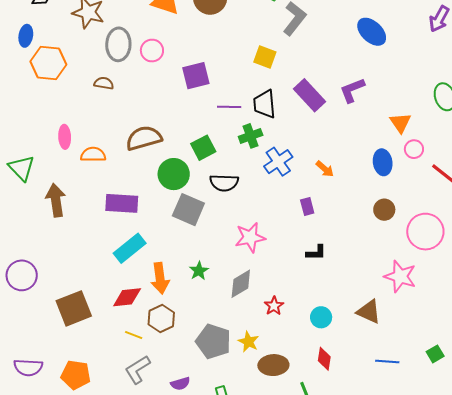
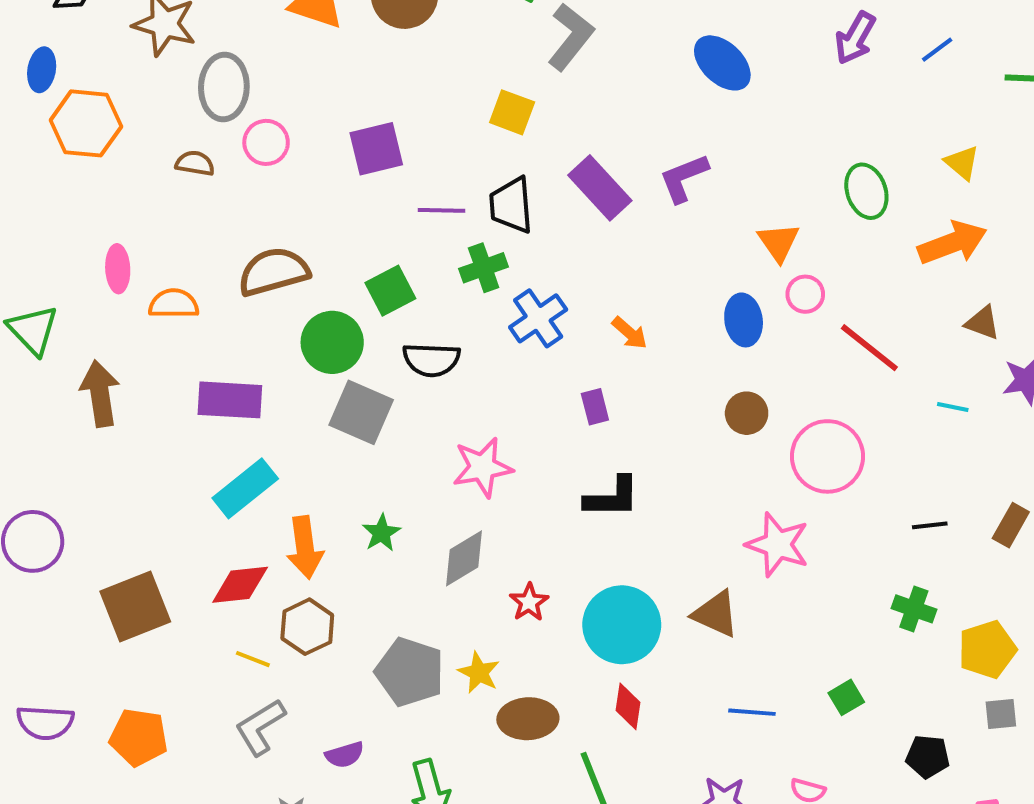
pink circle: (152, 51) -> (266, 142), moved
black L-shape: (316, 253) -> (612, 497), size x1.4
cyan circle: (321, 317) -> (622, 625), size x1.8

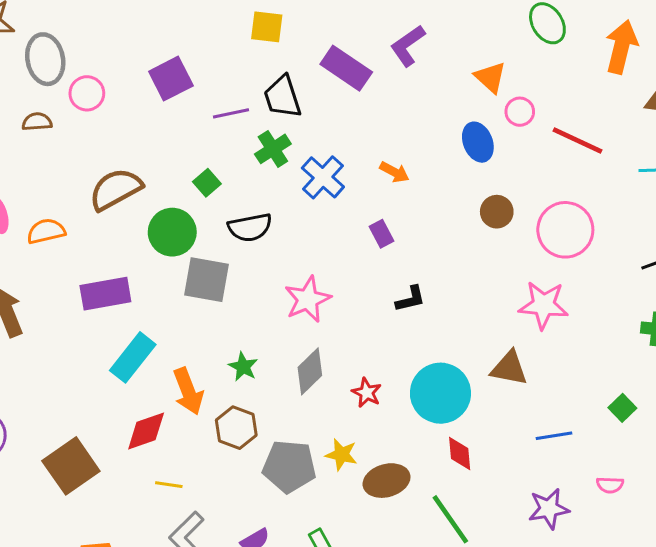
orange arrow: (952, 243) -> (621, 47), turned -42
green square: (390, 291) -> (207, 183), size x0.7
black L-shape: (612, 497) -> (410, 299), size x0.7
brown hexagon: (307, 627) -> (236, 428), moved

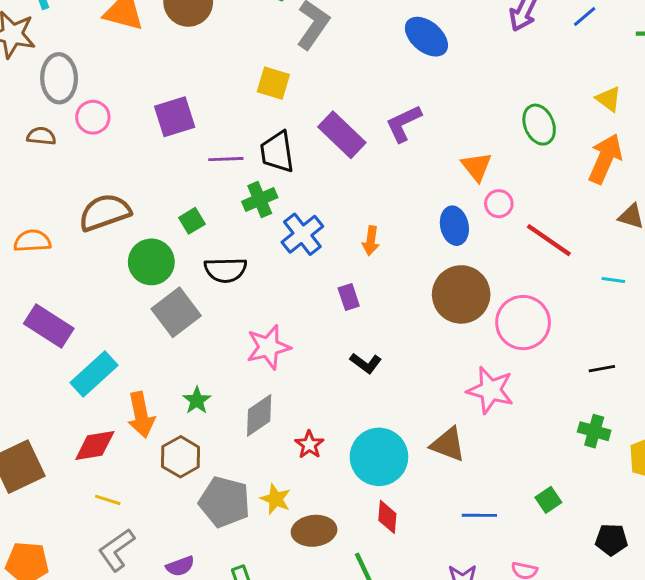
orange arrow: (394, 172) -> (371, 241), turned 60
brown circle: (497, 212) -> (461, 294), size x1.8
gray square: (206, 280) -> (176, 312), turned 33
purple rectangle: (105, 294) -> (49, 326), moved, turned 33
black L-shape: (410, 299) -> (366, 363), turned 40

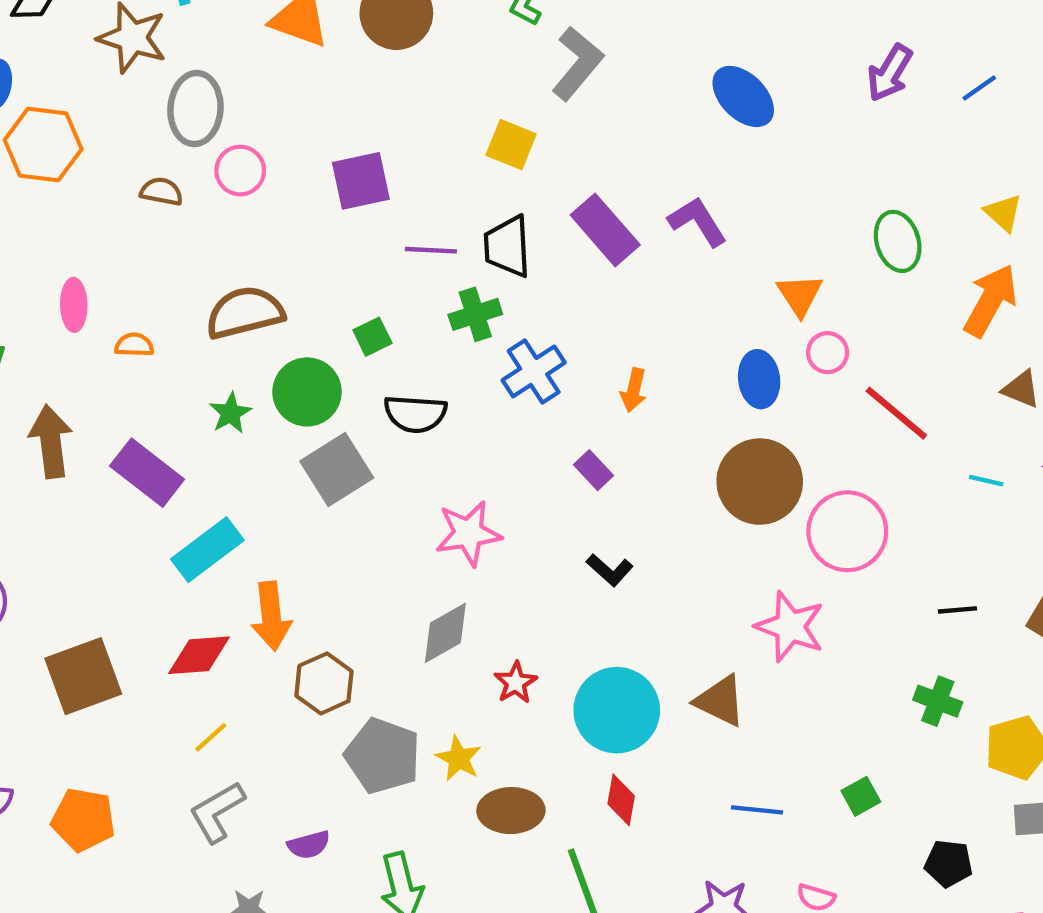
purple L-shape: (403, 124) -> (698, 222), turned 78
orange semicircle: (32, 241) -> (134, 345), size x0.7
purple rectangle: (349, 297) -> (594, 470), turned -30
green star: (197, 400) -> (230, 413), moved
yellow line: (108, 500) -> (211, 737), turned -65

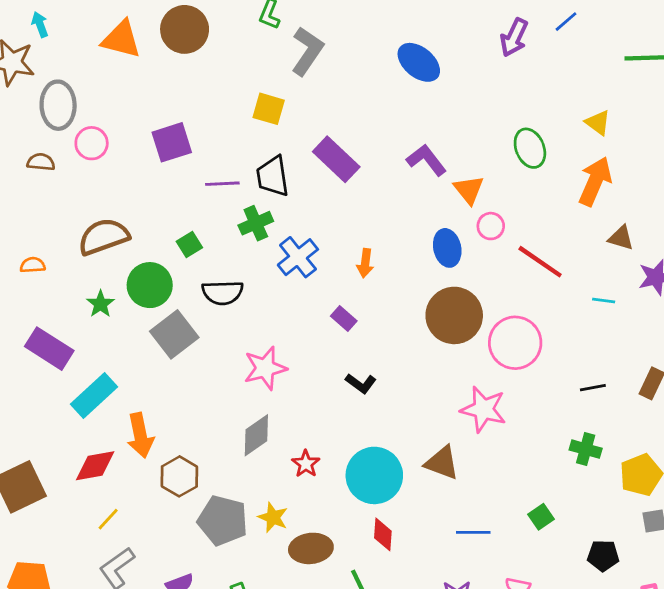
blue line: (979, 88) -> (566, 22), moved
purple L-shape: (698, 222) -> (426, 160), moved

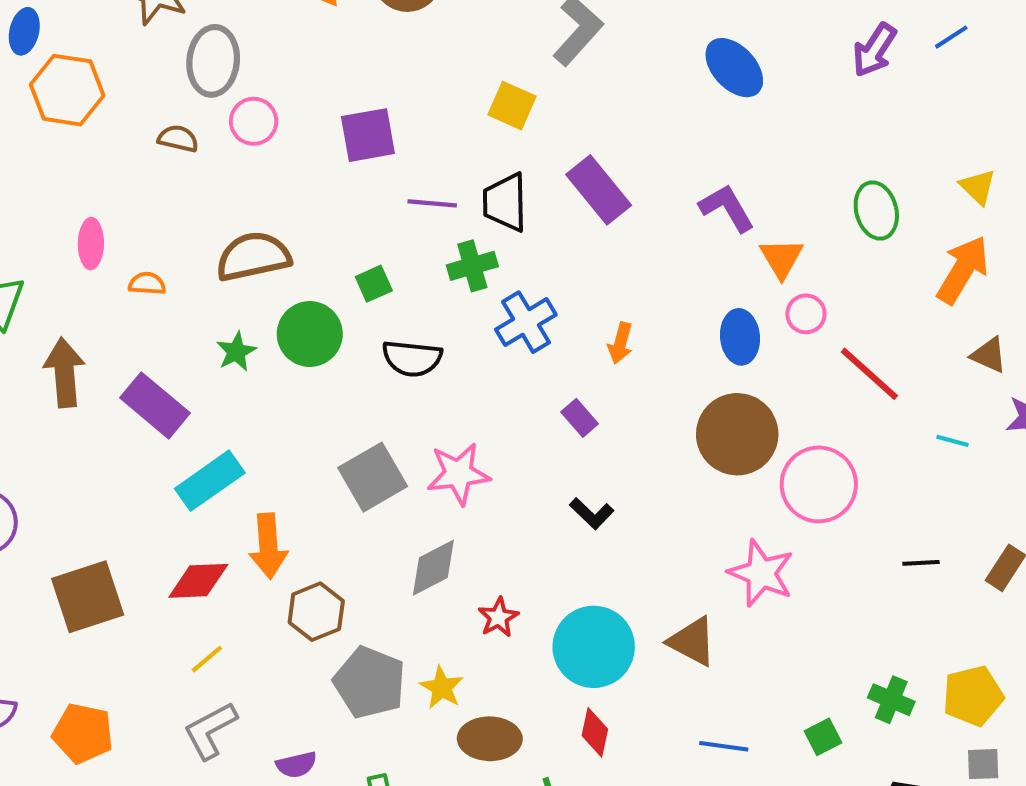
gray square: (174, 334) -> (373, 477), moved
green cross: (586, 449) -> (891, 700), moved

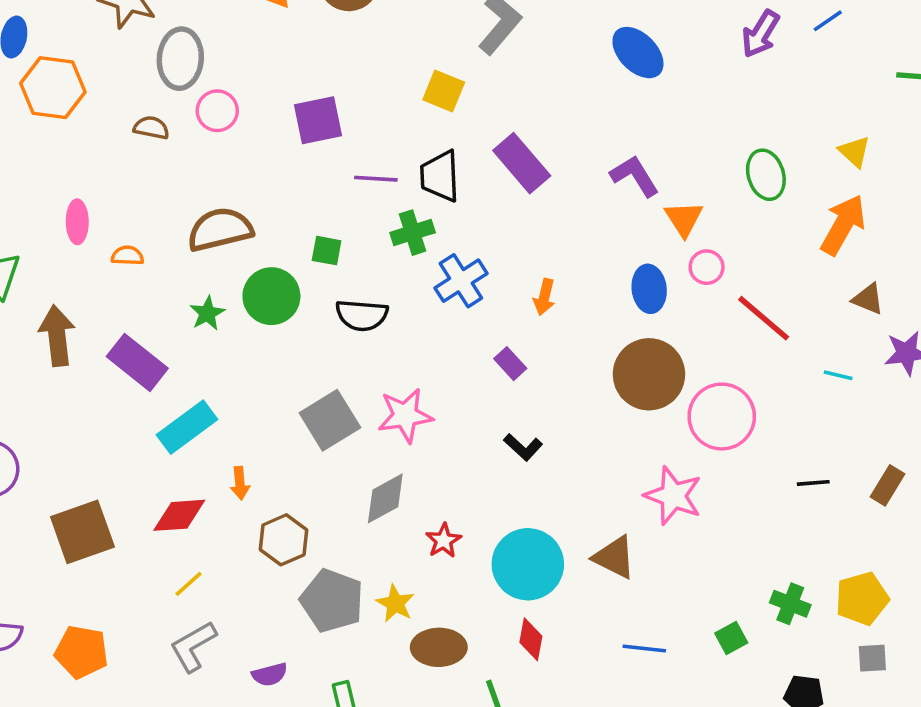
green square: (374, 284) -> (327, 251), turned 36
orange arrow: (268, 546) -> (240, 483), size x0.6

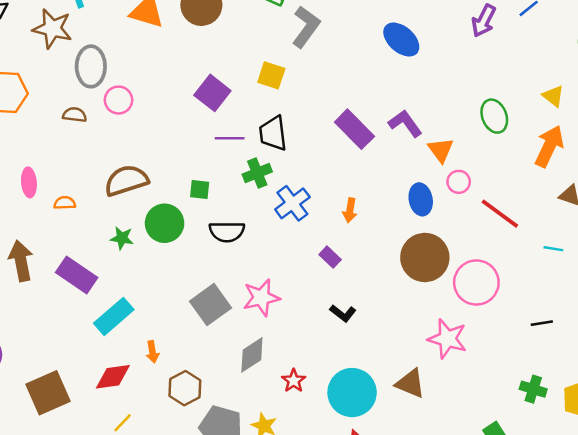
purple square: (318, 120) -> (212, 93), moved, turned -36
purple rectangle: (522, 163) -> (354, 129), moved
green star: (207, 313) -> (122, 238), turned -30
green cross: (790, 604) -> (533, 389), moved

